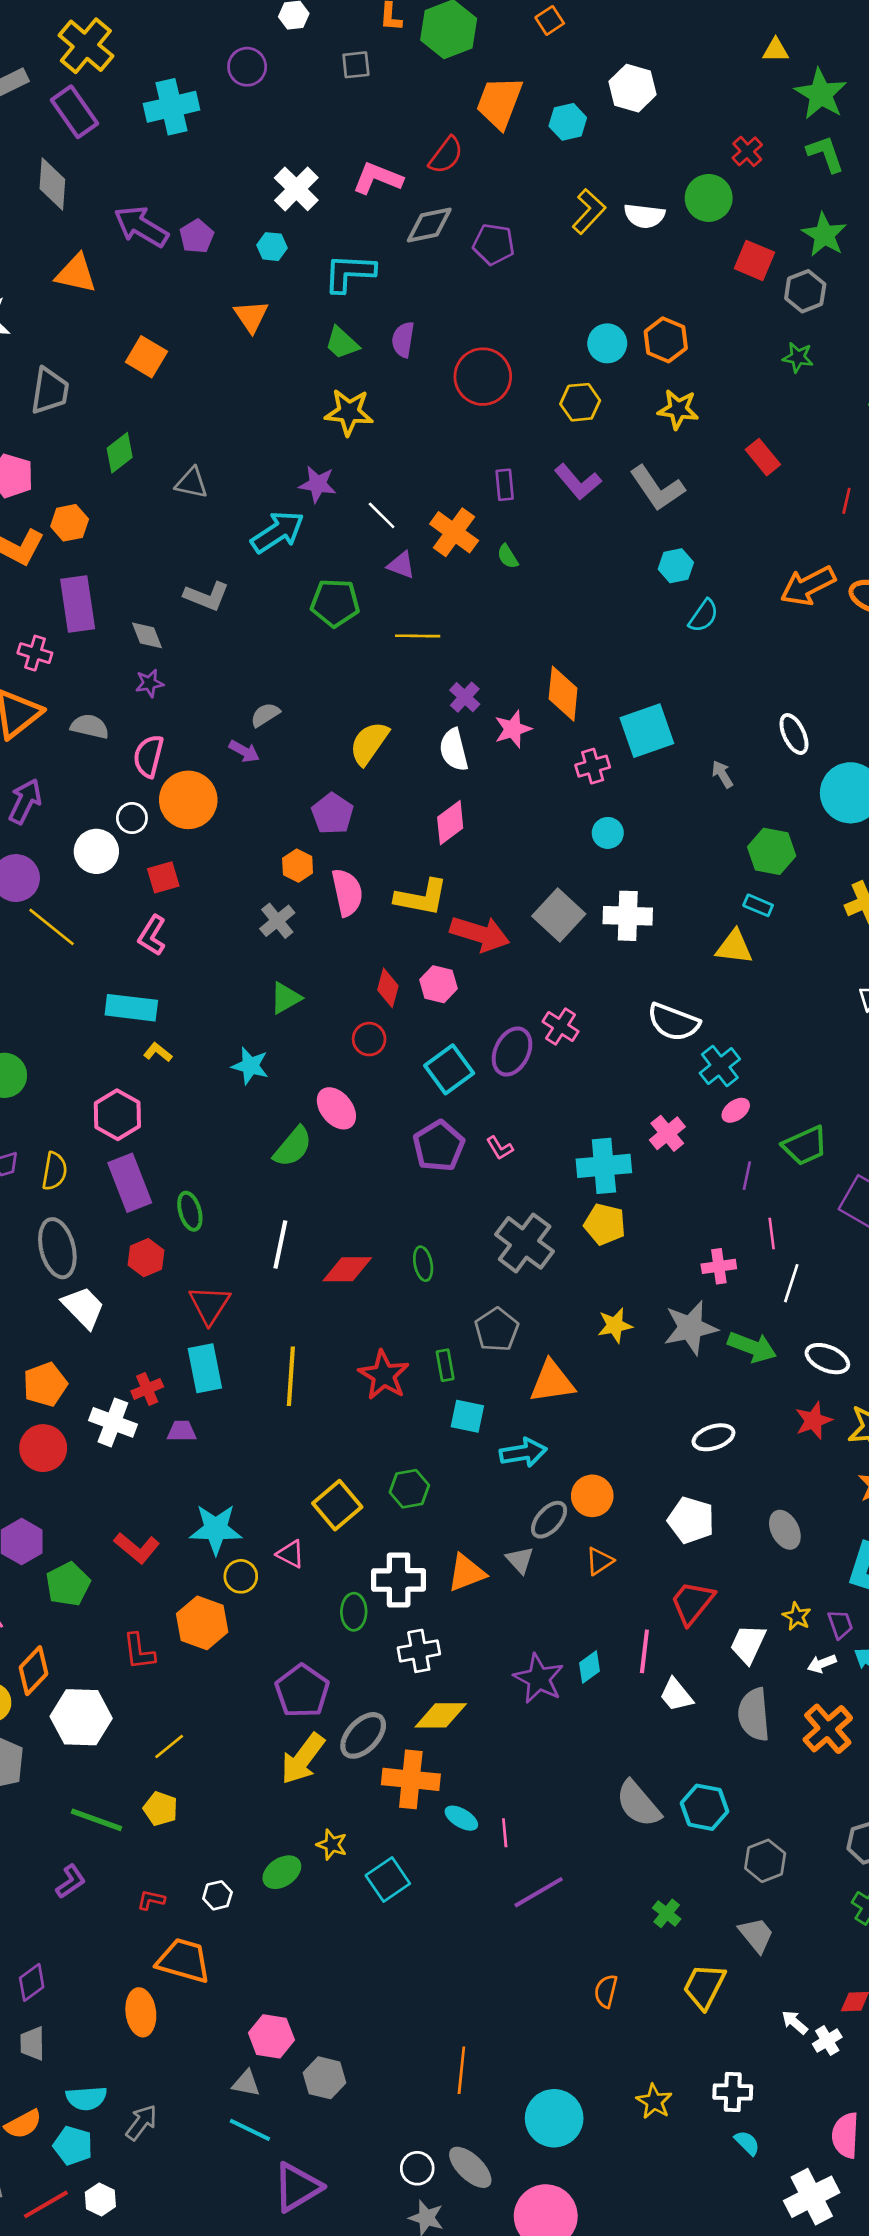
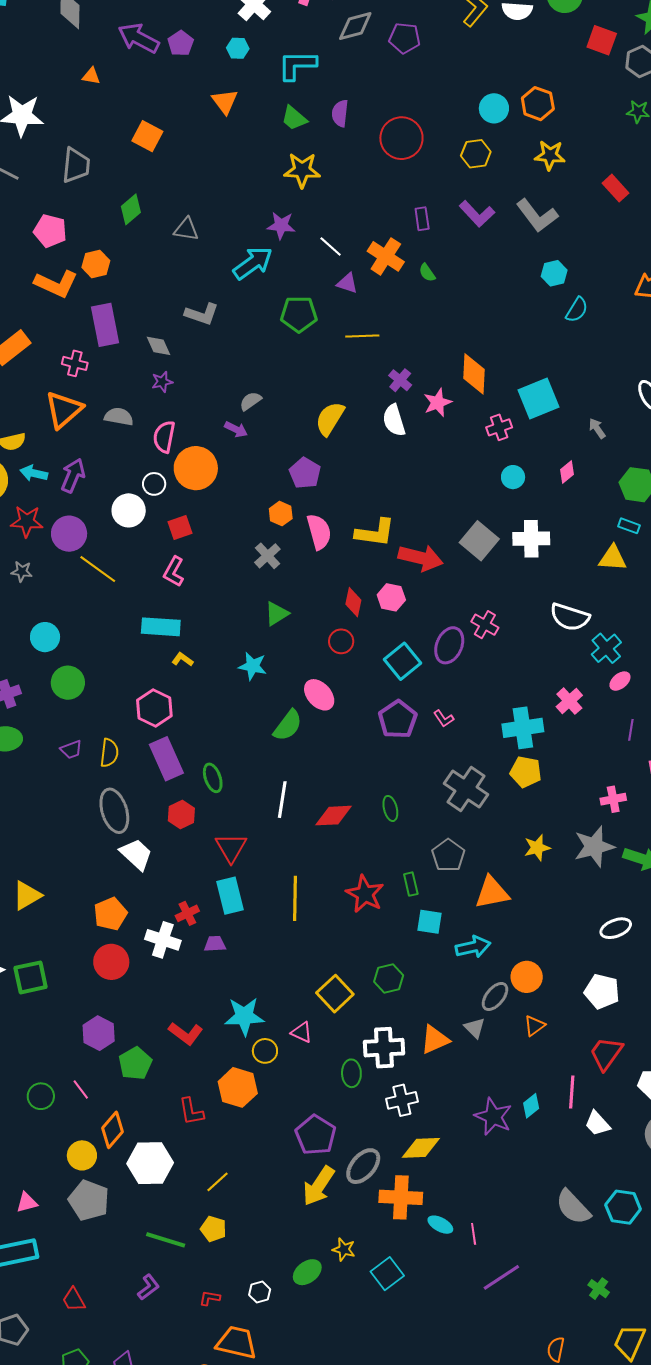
orange triangle: (76, 274) -> (91, 76), size x0.6
pink diamond: (450, 823) -> (567, 472), moved, size x0.7

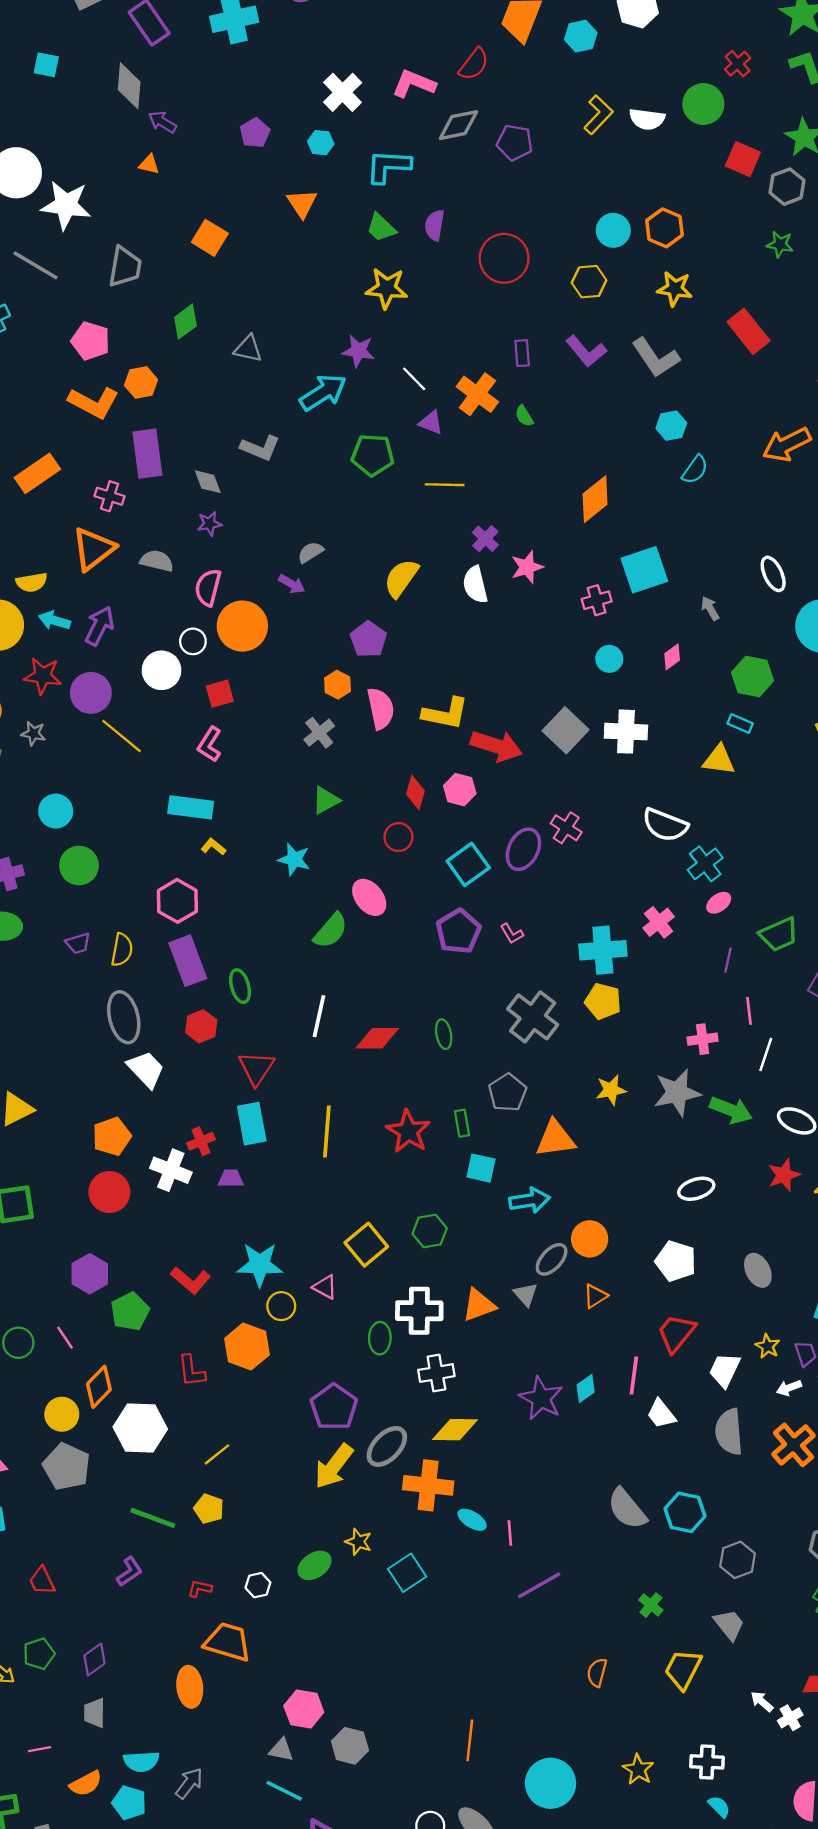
purple arrow: (139, 38) -> (162, 122), moved, size x0.6
red rectangle: (615, 188) -> (748, 331), size x1.4
orange diamond: (474, 374) -> (595, 499), moved, turned 45

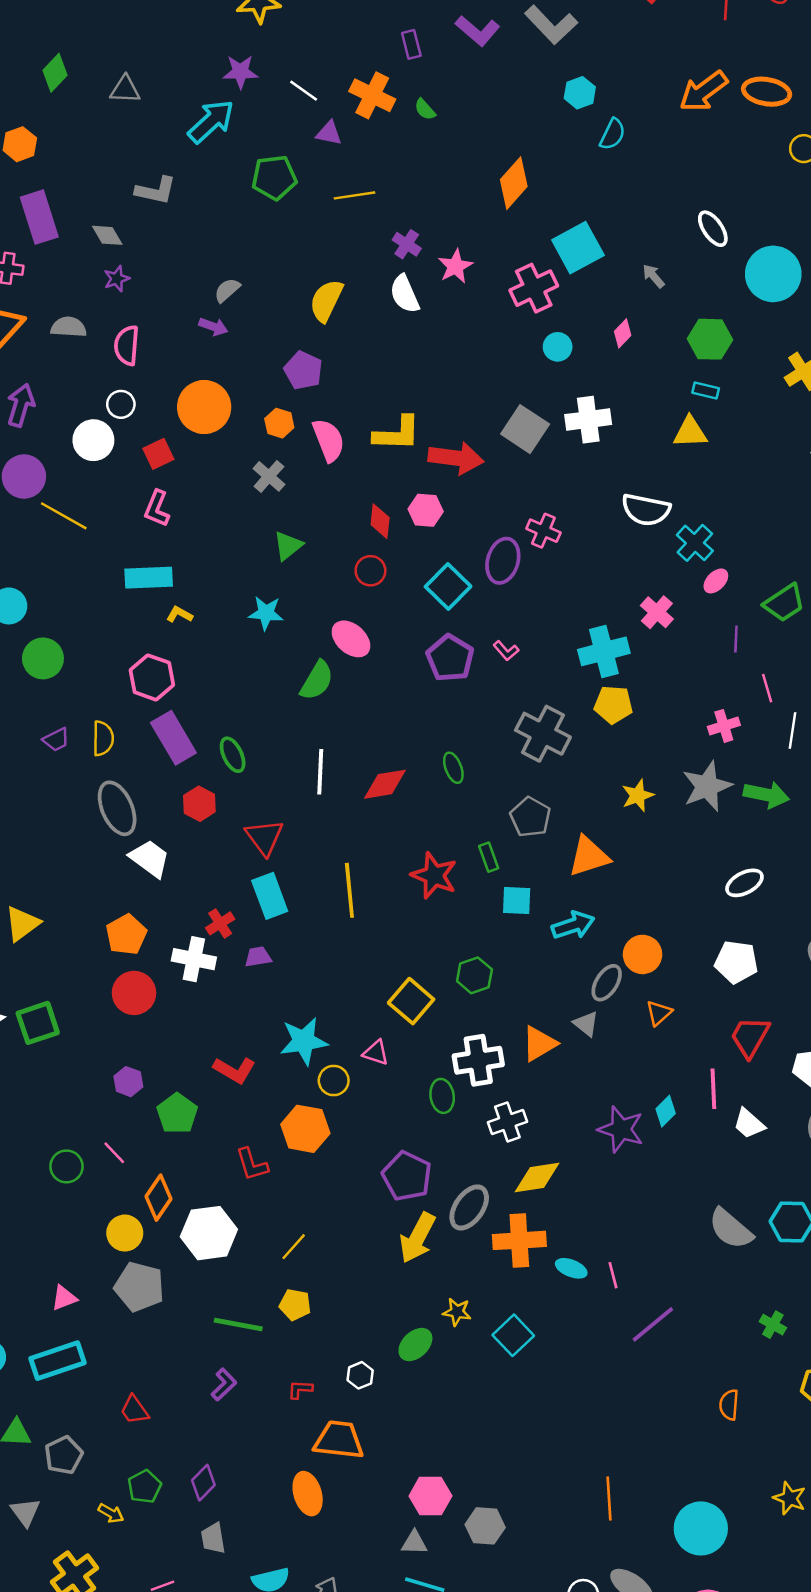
pink cross: (597, 600) -> (534, 288), size x1.5
orange circle: (242, 626) -> (204, 407), moved
purple hexagon: (90, 1274) -> (128, 1082), size x0.7

